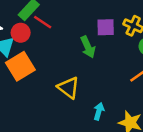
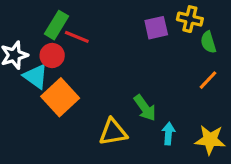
green arrow: (88, 47) -> (145, 108), moved
yellow triangle: (68, 88) -> (113, 132), moved, turned -35

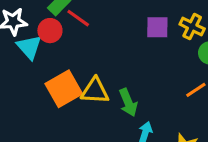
orange square: (60, 97) -> (64, 89), moved
yellow triangle: (113, 132) -> (95, 91), moved

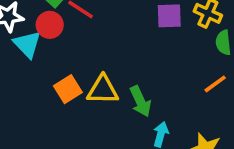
orange square: (64, 89) -> (68, 89), size x0.7

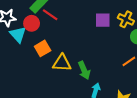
orange square: (68, 89) -> (43, 48), moved

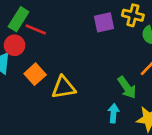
green arrow: (84, 70) -> (127, 87), moved

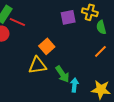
orange square: (35, 74) -> (47, 46), moved
green arrow: (127, 87) -> (62, 74), moved

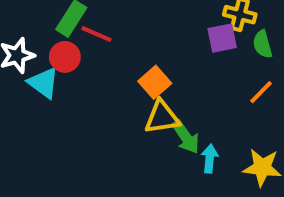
purple square: (68, 17) -> (222, 38), moved
yellow triangle: (37, 65) -> (162, 117), moved

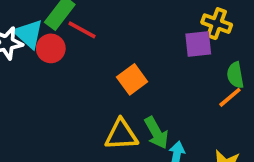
green semicircle: (262, 44) -> (235, 75), moved
cyan triangle: (43, 83) -> (29, 34), moved
yellow triangle: (162, 117) -> (121, 135), moved

